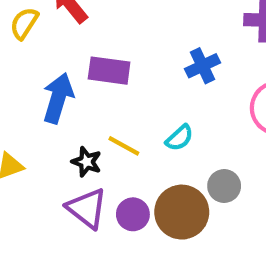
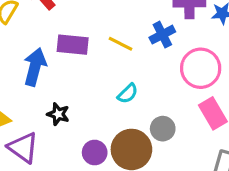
blue cross: (202, 66) -> (162, 35), moved
yellow line: (124, 146) -> (120, 44), moved
purple triangle: (87, 208) -> (23, 148), moved

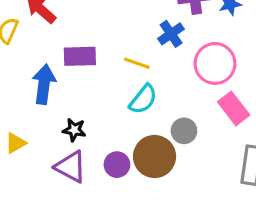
yellow line: (120, 44) -> (137, 63), moved
cyan semicircle: (128, 94) -> (143, 99), size x1.4
purple triangle: (23, 148) -> (71, 167), moved

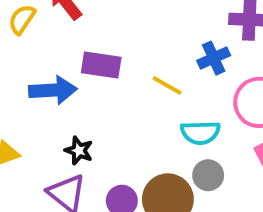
blue arrow: (44, 84) -> (53, 90), turned 69
cyan semicircle: (143, 99) -> (200, 133), moved, turned 40

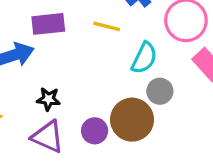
cyan semicircle: (200, 133) -> (144, 58), turned -48

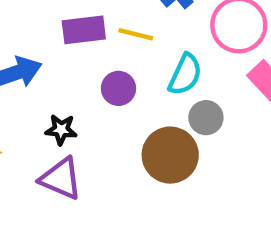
purple rectangle: (48, 24) -> (84, 30), moved
purple circle: (95, 131) -> (118, 88), moved

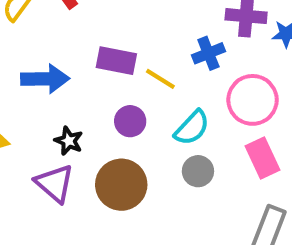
brown circle: (170, 155) -> (121, 185), moved

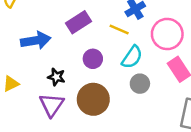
purple rectangle: (116, 61) -> (79, 22), turned -35
yellow line: (160, 79) -> (119, 29), moved
purple triangle: (55, 183) -> (52, 105), turned 32

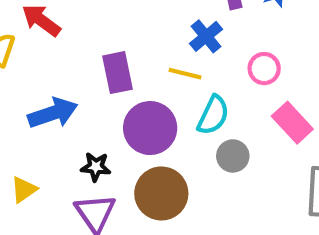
purple rectangle: (79, 22) -> (117, 73), turned -60
pink circle: (167, 34) -> (264, 69), size x0.6
purple circle: (93, 59) -> (150, 128), size x1.6

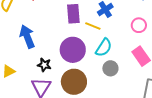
pink circle: (264, 69) -> (139, 25), moved
purple rectangle: (117, 73) -> (73, 14), moved
blue arrow: (53, 113) -> (27, 37), turned -100

